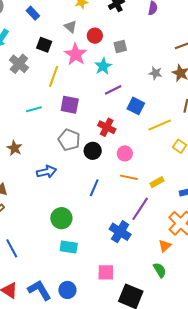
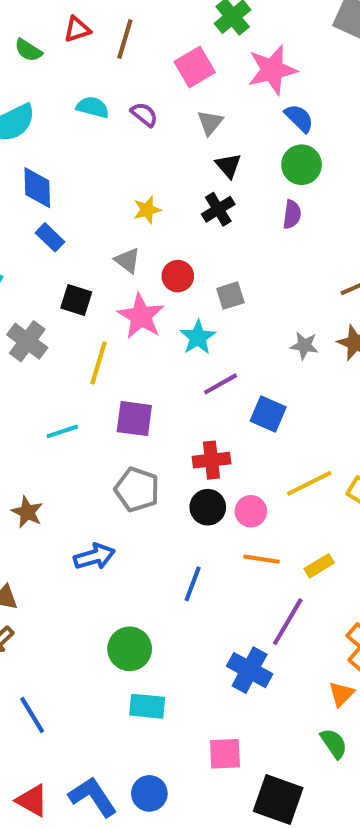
yellow line: (160, 125) -> (309, 483), moved
red cross: (107, 127) -> (211, 460), turned -30
black circle: (93, 151) -> (208, 507), moved

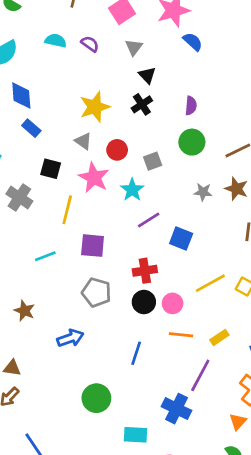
green circle: (302, 165) -> (192, 142), moved
yellow star: (147, 210) -> (95, 107), size x1.6
cyan rectangle: (147, 706) -> (135, 435), moved

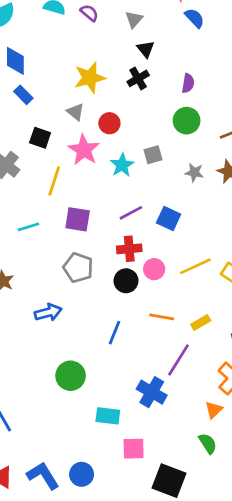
gray square: (153, 161) -> (153, 155), moved
purple line: (149, 220) -> (131, 213), moved
pink circle: (173, 303) -> (154, 269), moved

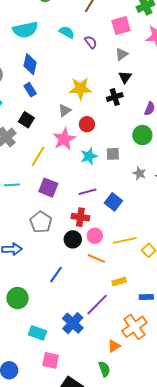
gray triangle: (76, 112) -> (65, 110), turned 32
black square: (40, 138) -> (26, 120), moved
orange line: (162, 317) -> (96, 258), moved

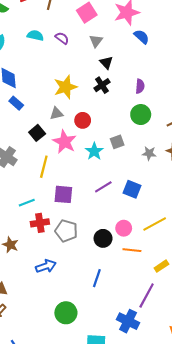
gray triangle: (65, 110) -> (56, 113), turned 40
black square: (26, 120) -> (37, 133), moved, turned 35
red cross: (80, 217) -> (40, 223), moved

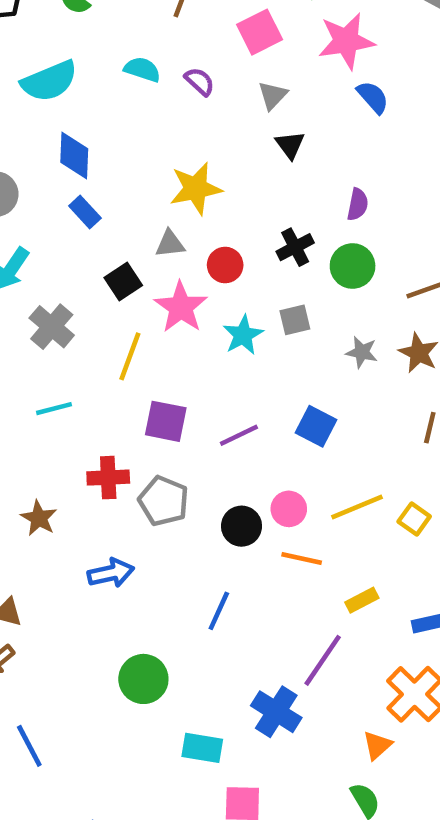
black cross: (102, 85) -> (295, 247), moved
purple line: (103, 187) -> (239, 435), moved
cyan line: (27, 203) -> (54, 409), moved

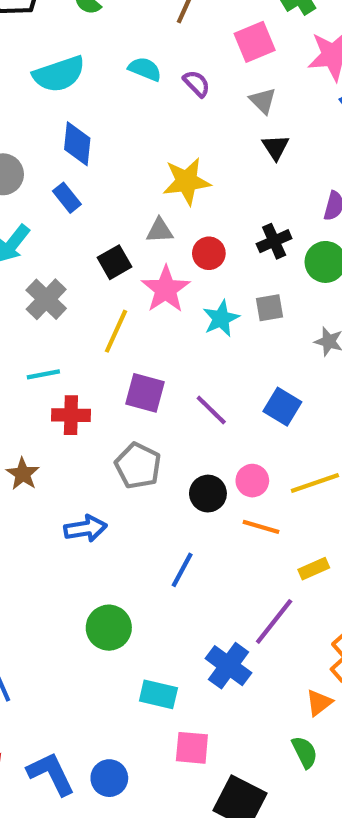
gray triangle: (273, 95) -> (263, 101), turned -32
blue rectangle: (85, 212) -> (67, 198), moved
purple line: (239, 435) -> (211, 410), turned 66
red cross: (108, 478) -> (71, 415), moved

